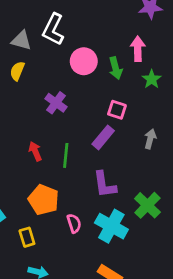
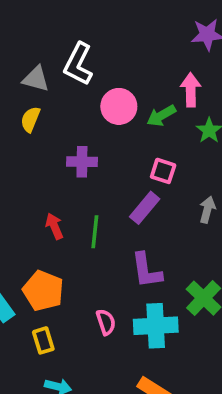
green arrow: (116, 68) -> (161, 116), turned 75
purple cross: (56, 103) -> (82, 162), turned -35
orange pentagon: (44, 200) -> (43, 291), moved
cyan cross: (111, 226) -> (156, 326), turned -32

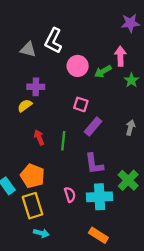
yellow semicircle: (30, 119) -> (25, 106), moved, turned 32
purple cross: (82, 162) -> (36, 87), moved
pink square: (163, 171) -> (81, 104), moved
yellow rectangle: (43, 340) -> (32, 206), size x1.6

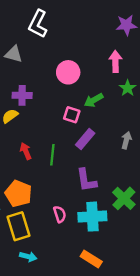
white L-shape: (53, 41) -> (38, 24), moved
green arrow: (103, 71) -> (94, 100), moved

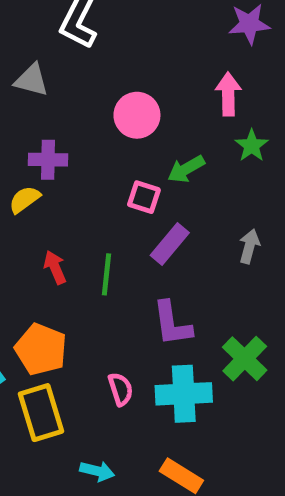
cyan arrow: (28, 257) -> (97, 471), moved

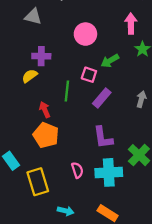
green line: (107, 274) -> (67, 91), moved
orange pentagon: (41, 349) -> (46, 135), moved

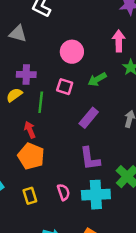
pink square: (89, 75) -> (65, 87), moved
green line: (67, 91) -> (41, 102), moved
yellow rectangle: (38, 182) -> (30, 196), moved, size x0.6

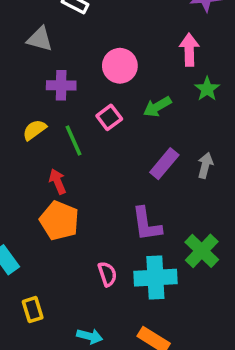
purple cross: (26, 75) -> (61, 85), moved
pink square: (65, 87) -> (109, 117), turned 35
green line: (41, 102) -> (74, 141), turned -30
purple rectangle: (89, 118) -> (164, 164), moved
yellow rectangle: (30, 196) -> (33, 310), moved

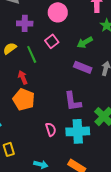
green arrow: (157, 107) -> (85, 42), moved
purple rectangle: (164, 164) -> (83, 67), turned 72

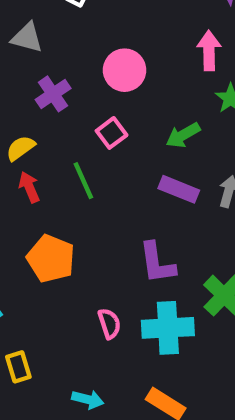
purple cross: (25, 23) -> (53, 94), turned -35
green line: (32, 54) -> (83, 181), moved
red arrow: (23, 77) -> (29, 187), moved

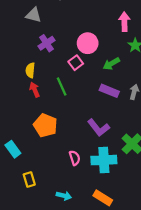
pink circle: (125, 70) -> (88, 43), moved
yellow semicircle: (21, 148) -> (30, 70), turned -48
purple L-shape: (157, 263) -> (98, 128), turned -30

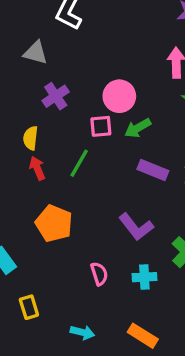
pink square: (76, 63) -> (101, 126), turned 32
green arrow: (111, 64) -> (138, 128), moved
green line: (62, 86) -> (79, 163), turned 54
cyan cross: (104, 160) -> (144, 277), size x0.6

